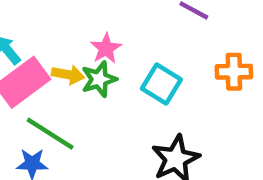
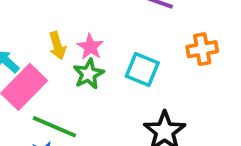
yellow arrow: (68, 75) -> (57, 46), moved, turned 72

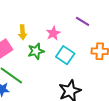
pink star: (90, 47) -> (53, 33), moved

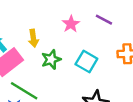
pink star: (53, 33) -> (71, 24), moved

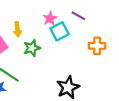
cyan square: (86, 62) -> (60, 31), moved, turned 30

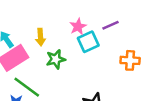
purple line: (78, 16) -> (111, 25), turned -56

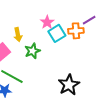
purple line: (111, 25) -> (89, 20), moved
orange cross: (130, 60) -> (76, 31), moved

